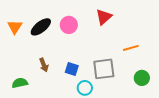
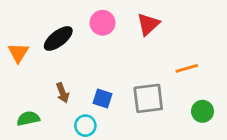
pink circle: (69, 25) -> (103, 23), moved
orange triangle: (15, 27) -> (18, 53), moved
cyan circle: (85, 88) -> (85, 126), moved

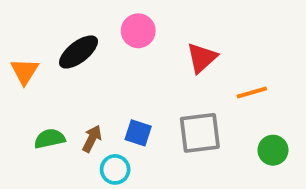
red triangle: (148, 24) -> (202, 58), moved
brown arrow: (63, 93) -> (92, 139), moved, turned -132
green semicircle: (28, 118) -> (50, 139), moved

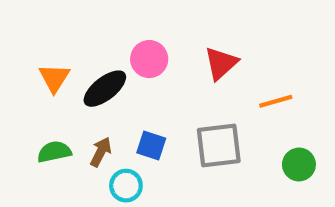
pink circle: (138, 31) -> (149, 59), moved
black ellipse: (78, 52) -> (105, 89), moved
orange triangle: (25, 71) -> (54, 78), moved

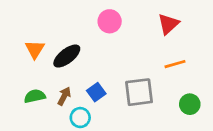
pink circle: (149, 59) -> (110, 21), moved
red triangle: (221, 63) -> (168, 24), moved
blue square: (151, 146) -> (96, 92), turned 36

